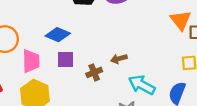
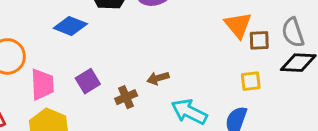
blue diamond: (58, 35) -> (70, 26), moved
purple square: (66, 60) -> (88, 81), turned -30

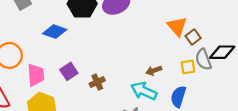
gray semicircle: (293, 32) -> (203, 59), moved
brown square: (259, 40) -> (193, 37), turned -32
brown arrow: (158, 78) -> (154, 70), moved

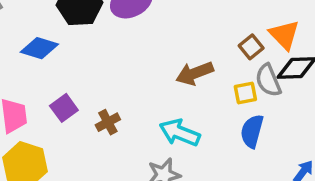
orange triangle: (177, 26) -> (284, 35), moved
brown arrow: (154, 70) -> (195, 73), moved, size x1.5
blue semicircle: (178, 97) -> (252, 131), moved

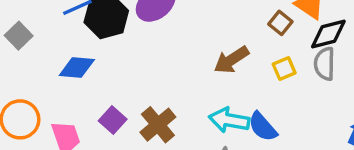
gray semicircle: (268, 80) -> (325, 64), moved, turned 36
brown cross: (108, 122) -> (158, 125), size x1.5
blue semicircle: (252, 131) -> (263, 127), moved, turned -44

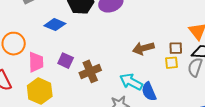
brown square: (280, 23) -> (176, 48), moved, turned 32
purple square: (113, 120) -> (66, 61), turned -35

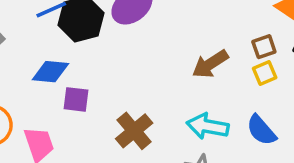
purple square: (66, 61) -> (76, 99), moved
blue semicircle: (149, 92) -> (261, 130), moved

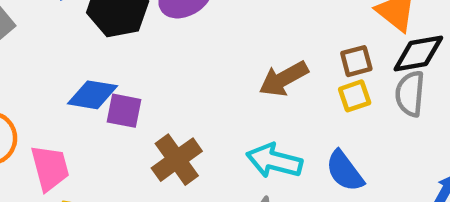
blue diamond: (50, 72) -> (93, 95), moved
purple square: (76, 99) -> (124, 111), moved

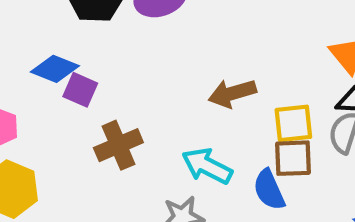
brown square: (356, 61) -> (293, 158), moved, size x1.4
yellow square: (355, 96) -> (293, 123), size x1.4

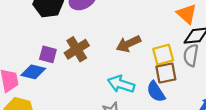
blue diamond: (55, 69) -> (33, 72), moved
brown cross: (118, 145) -> (77, 49), moved

